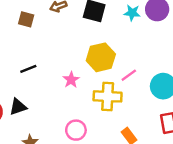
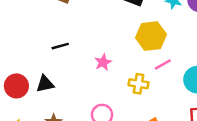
yellow hexagon: (101, 57) -> (151, 36), moved
yellow cross: (108, 96) -> (139, 84), size x0.7

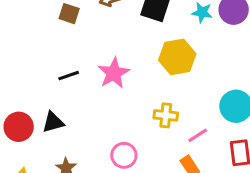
pink star: (103, 62) -> (114, 73), moved, size x1.5
pink line: (163, 64) -> (198, 135), moved

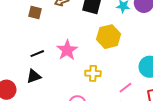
yellow cross: (166, 115) -> (93, 73), moved
black triangle: (53, 122) -> (34, 76), moved

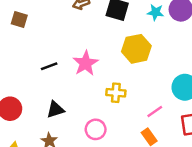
brown square: (35, 12) -> (19, 19), moved
black triangle: (34, 76) -> (55, 110), moved

